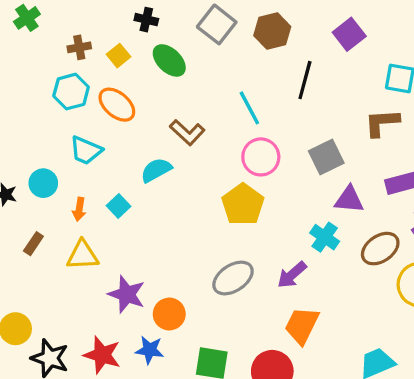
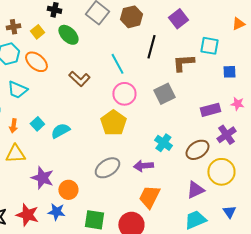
brown L-shape: (382, 123) -> (183, 63), moved
cyan semicircle: (156, 170) -> (60, 131), moved
purple triangle: (349, 199) -> (195, 190), moved, turned -30
purple arrow: (292, 275) -> (143, 166), turned 36

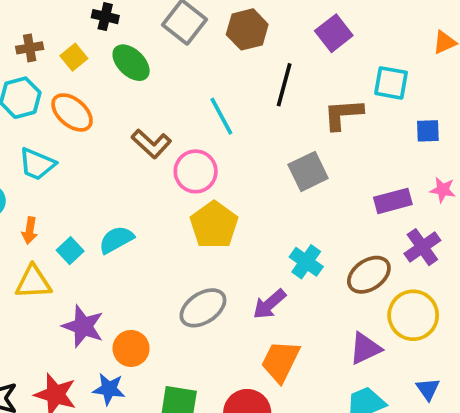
pink circle: (124, 94) -> (196, 171), moved
cyan square: (37, 124) -> (70, 251), moved
purple arrow: (143, 166) -> (269, 304), turned -36

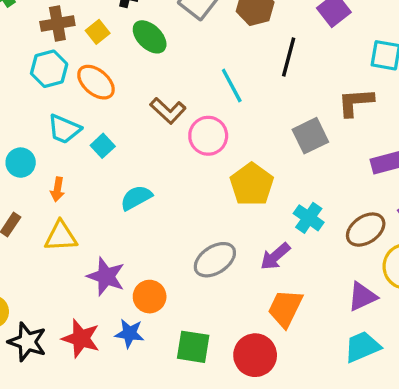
brown cross: (30, 48) -> (57, 24), size x1.4
brown L-shape: (343, 114) -> (356, 102), moved
yellow pentagon: (214, 225) -> (252, 184), moved
cyan square: (70, 251) -> (103, 146), moved

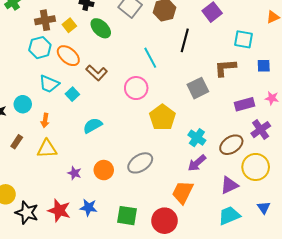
brown L-shape: (168, 111) -> (97, 73), moved
purple arrow: (275, 256) -> (197, 163), moved
purple star: (106, 276) -> (74, 173), size x0.6
orange circle: (150, 297) -> (104, 170), moved

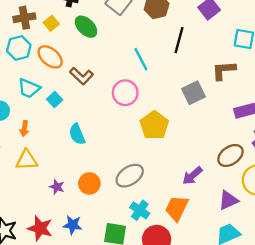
cyan semicircle: (93, 125) -> (77, 134), turned -84
cyan cross: (197, 138) -> (140, 210), moved

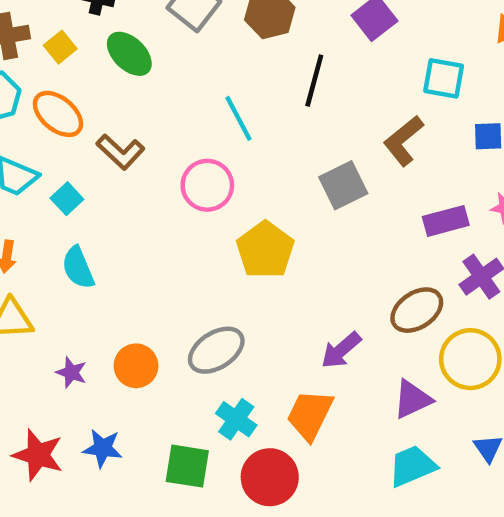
brown L-shape: (224, 70) -> (403, 141), turned -35
cyan semicircle: (77, 134) -> (78, 268), moved

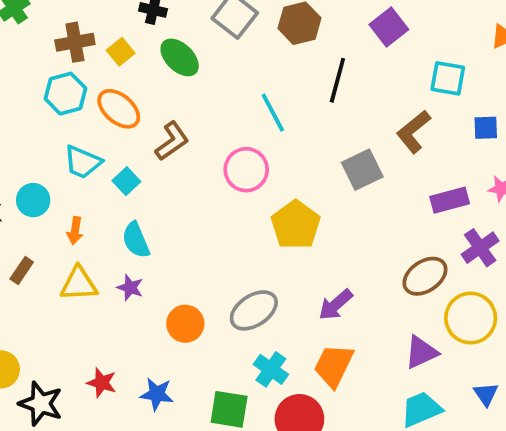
brown L-shape: (120, 152) -> (172, 141), turned -78
purple arrow: (341, 350) -> (336, 305), moved
purple star: (71, 372) -> (130, 288), moved
red star: (38, 455) -> (102, 383), moved, size x0.7

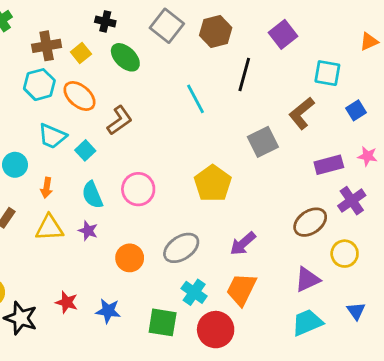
blue square: (486, 128) -> (356, 110), turned -30
pink circle: (246, 170) -> (138, 189), moved
yellow circle: (471, 318) -> (345, 254), size x0.7

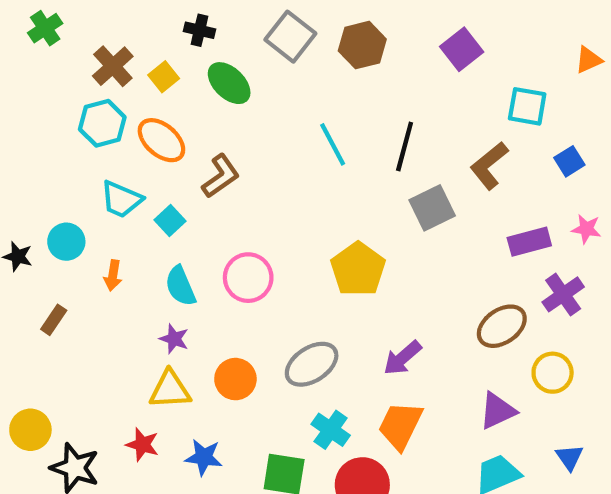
brown cross: (47, 46) -> (113, 66), turned -32
black line: (244, 75) -> (405, 147), moved
yellow triangle: (49, 228) -> (170, 390), moved

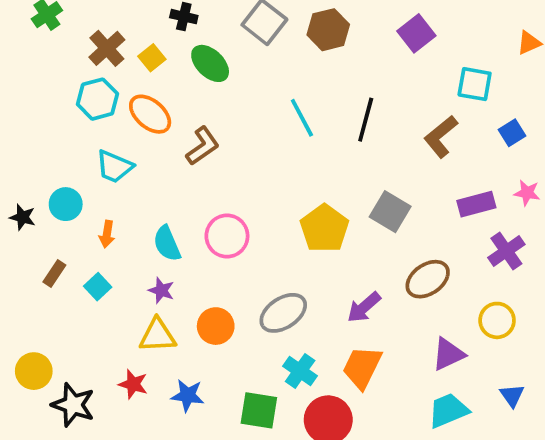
gray square: (432, 208) -> (390, 212), moved, turned -33
cyan square: (170, 220) -> (98, 287), moved
brown ellipse: (502, 326) -> (428, 279), moved

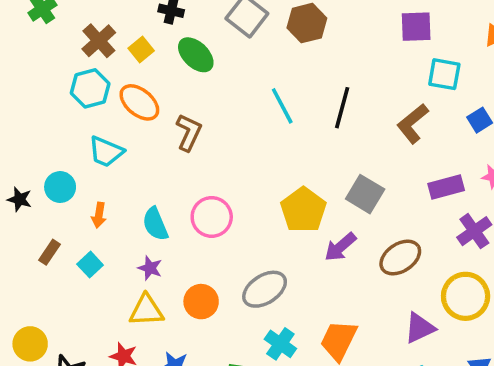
purple square: (416, 33) -> (416, 27), moved, turned 36
brown L-shape: (203, 146) -> (189, 132), turned -30
purple arrow: (364, 307) -> (340, 247), moved
yellow circle: (497, 320) -> (466, 296), size x1.4

